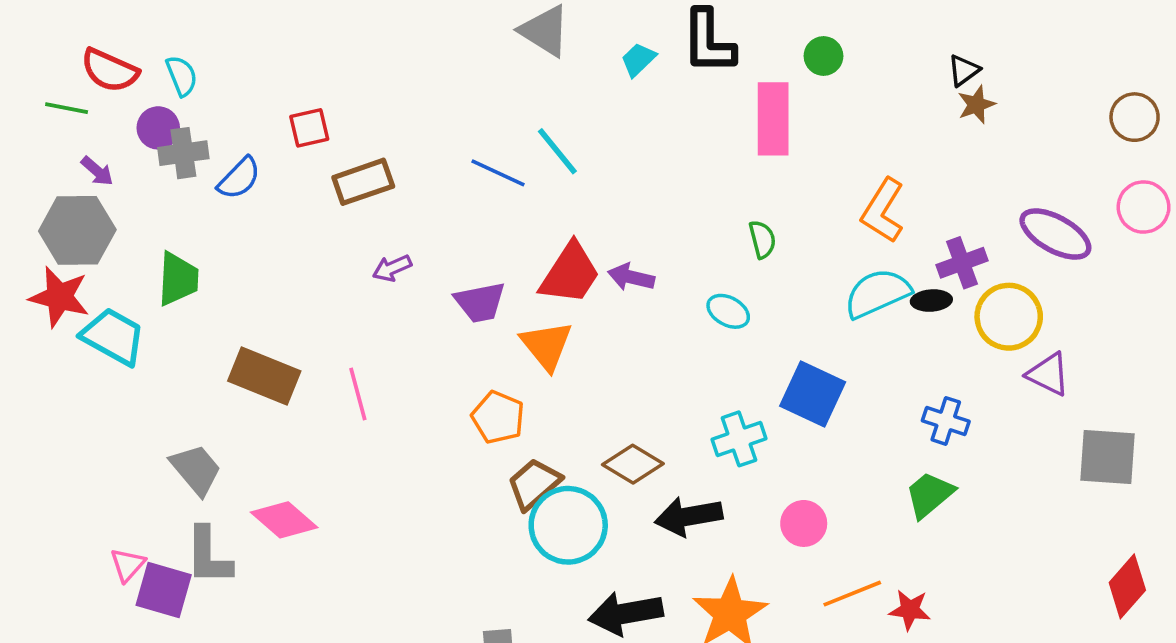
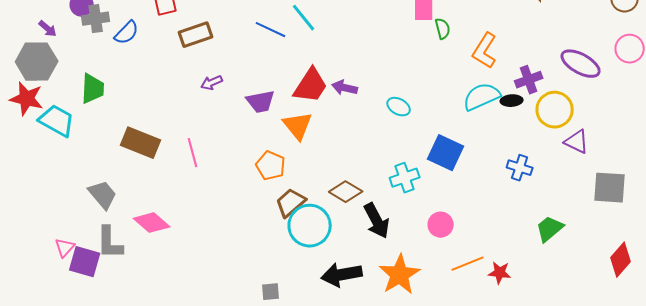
green semicircle: (762, 239) -> (443, 29), moved
green trapezoid: (930, 495) -> (550, 229), moved
black arrow: (689, 516) -> (377, 221), turned -108

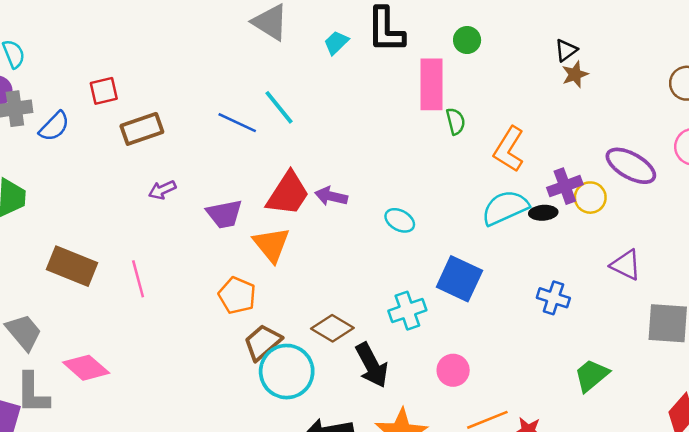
yellow circle: (555, 110) -> (590, 198), moved, size x0.7

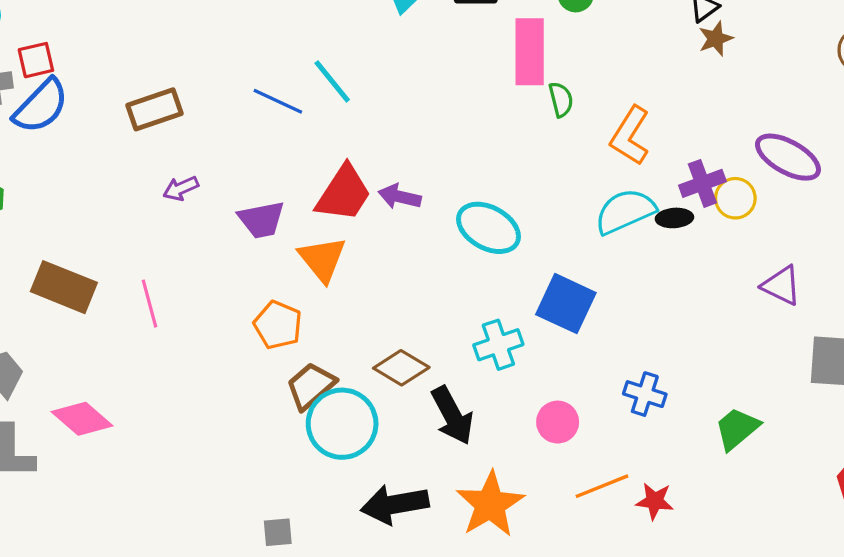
red square: (104, 91) -> (36, 60), moved
blue semicircle: (54, 126) -> (41, 106), size x1.4
cyan ellipse: (400, 220) -> (488, 228), size x1.6
blue cross: (553, 298) -> (645, 394), moved

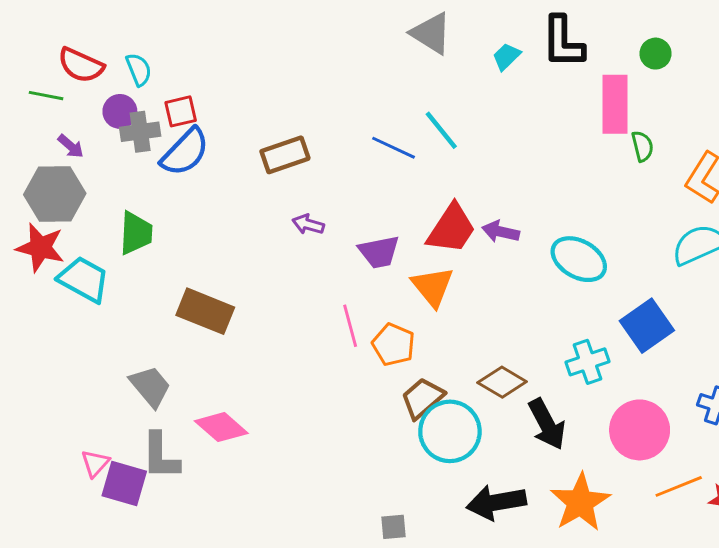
purple arrow: (181, 188) -> (308, 224), turned 40
pink line: (150, 304) -> (350, 326), moved
blue square: (566, 304) -> (647, 326), turned 30
pink circle: (558, 422) -> (640, 430), size x1.6

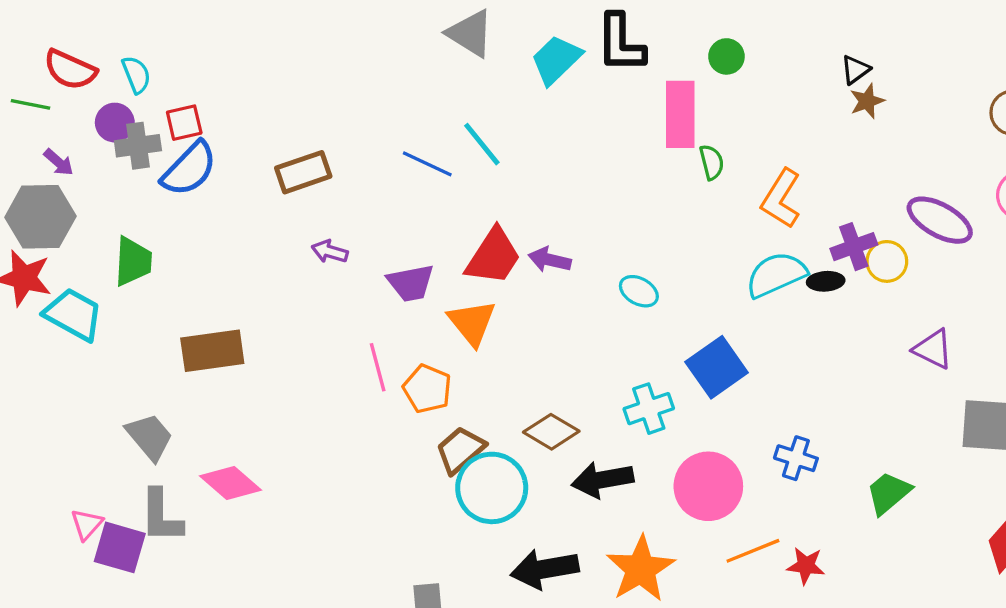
cyan trapezoid: (506, 56) -> (556, 60), size x1.6
cyan ellipse: (579, 259) -> (639, 291), size x0.6
brown rectangle: (205, 311) -> (212, 351), turned -30
black arrow: (547, 424) -> (602, 480), turned 108

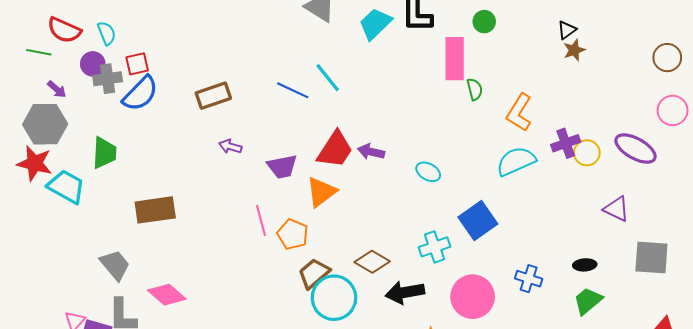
purple ellipse: (940, 220) -> (636, 149), moved
black ellipse: (826, 281) -> (585, 265), moved
orange triangle: (472, 323) -> (321, 192), turned 32

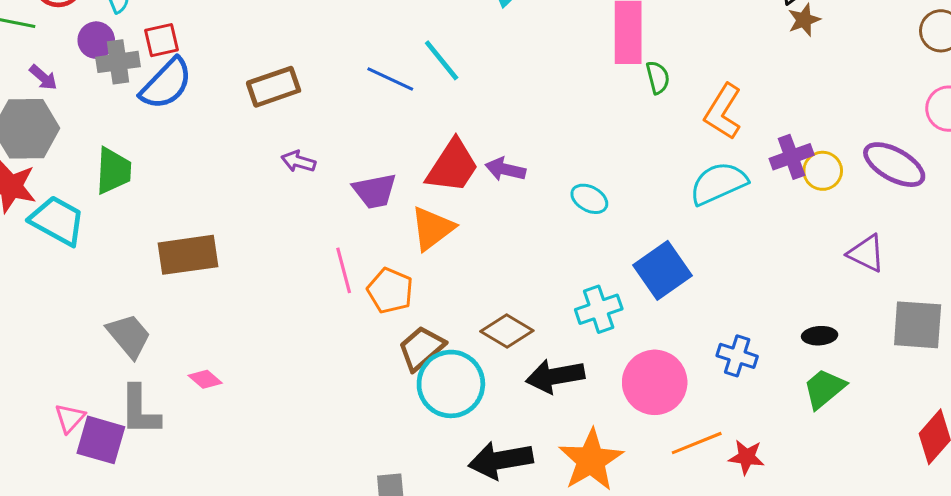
pink diamond: (167, 295) -> (205, 379), size x0.6

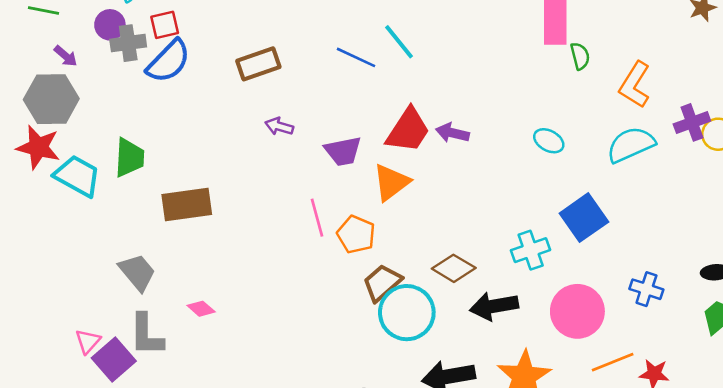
green trapezoid: (113, 171) -> (129, 158), moved
cyan ellipse: (589, 199) -> (549, 141), moved
purple square: (101, 440) -> (114, 359), turned 33

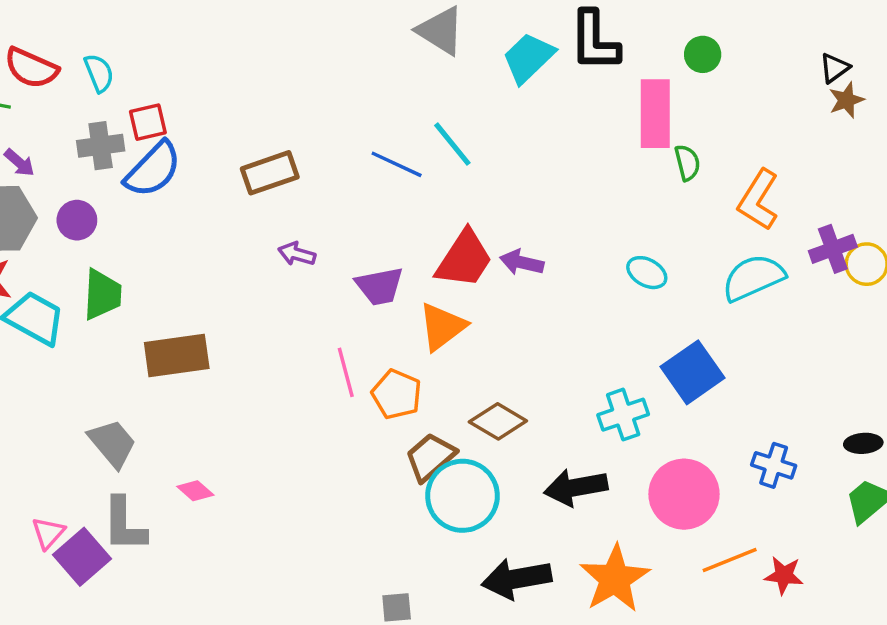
purple circle: (110, 25) -> (77, 220), moved
brown diamond: (454, 268) -> (498, 421), moved

